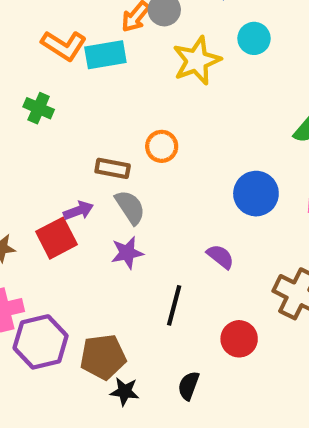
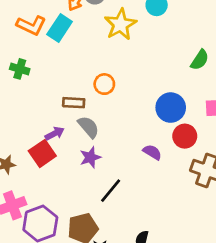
cyan rectangle: (105, 55) -> (60, 28), turned -40
black line: (174, 305) -> (111, 191), moved, turned 32
red circle: (239, 339) -> (185, 136), moved

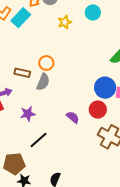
yellow star: (120, 24) -> (65, 22), size x0.6
blue circle: (171, 108) -> (105, 88), moved
gray semicircle: (88, 127) -> (43, 82), moved, turned 54

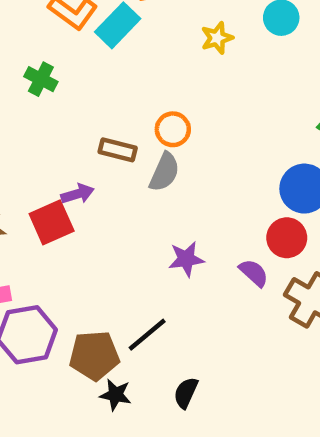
purple star: (28, 114) -> (186, 259), moved
purple semicircle: (73, 117) -> (254, 273), moved
black line: (38, 140) -> (147, 335), moved

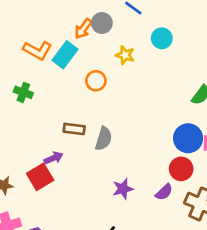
yellow star: (217, 38) -> (125, 55), turned -30
orange circle: (173, 129) -> (96, 81), moved
purple semicircle: (254, 273) -> (164, 192), turned 102

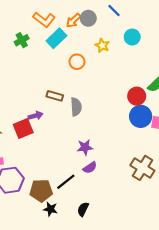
orange L-shape: (37, 50) -> (44, 20), moved
green cross: (23, 92) -> (22, 40), moved, turned 32
gray semicircle: (104, 139) -> (76, 107), turned -30
red circle: (181, 169) -> (137, 96), moved
purple semicircle: (164, 192) -> (90, 168), moved

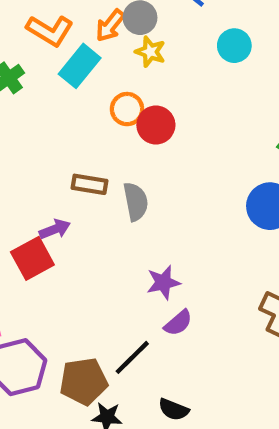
yellow star: (102, 46) -> (150, 52), moved
red circle: (137, 96) -> (156, 125), moved
black semicircle: (83, 209) -> (174, 410), turned -88

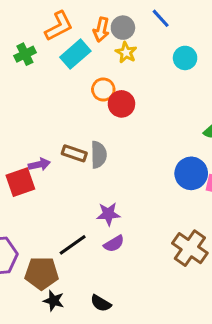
orange arrow: (110, 26) -> (101, 30), turned -35
orange L-shape: (50, 31) -> (59, 26), turned -68
brown rectangle: (89, 184) -> (74, 153), moved
black line: (132, 357) -> (73, 245), moved

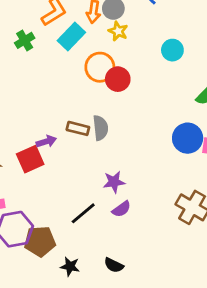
cyan circle: (185, 58) -> (172, 50), moved
orange circle: (103, 89) -> (100, 67), size x1.4
brown pentagon: (42, 273) -> (40, 241), moved

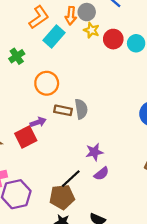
green cross: (25, 40) -> (17, 56), moved
orange circle: (100, 67) -> (47, 83), moved
red circle: (118, 79) -> (113, 39), moved
brown pentagon: (40, 241) -> (62, 197), moved

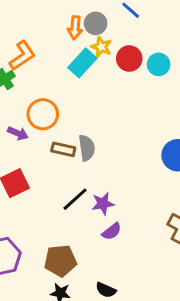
orange L-shape: (39, 17) -> (22, 56), moved
cyan rectangle: (54, 36) -> (82, 63), moved
purple arrow: (38, 122) -> (18, 133), moved, turned 42
black line: (71, 179) -> (75, 199), moved

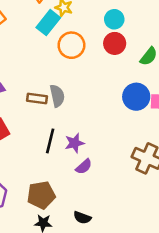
red circle: (129, 59) -> (115, 43), moved
orange circle: (43, 114) -> (71, 45), moved
black line: (75, 199) -> (50, 141), turned -30

